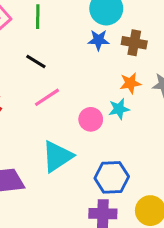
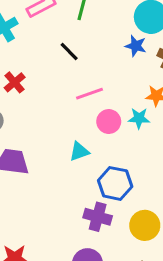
pink line: (47, 97) -> (89, 94), moved
cyan triangle: (57, 156) -> (79, 151), moved, size x0.6

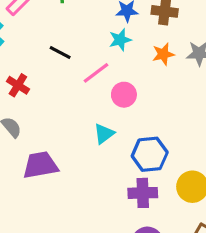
black line: (69, 52) -> (60, 53), moved
cyan star: (139, 118) -> (120, 40), moved

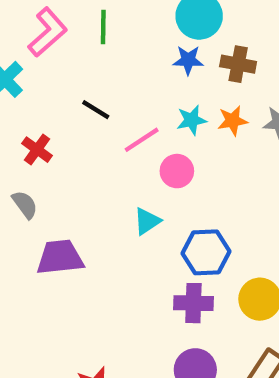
cyan star: (120, 40) -> (192, 120), moved

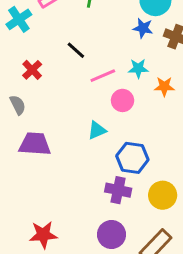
orange star: (233, 121) -> (164, 86), moved

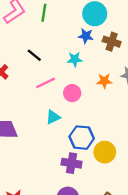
cyan star: (138, 68) -> (75, 59), moved
pink line: (103, 76) -> (45, 83), moved
yellow circle: (163, 195) -> (105, 152), moved

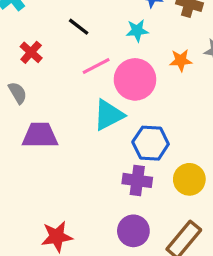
pink circle: (72, 93) -> (135, 79), size x1.6
cyan triangle: (53, 117) -> (109, 115), size x1.5
yellow circle: (105, 152) -> (189, 179), moved

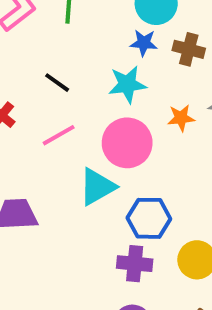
cyan star: (137, 31) -> (127, 84), size x1.4
pink line: (96, 66) -> (59, 135), moved

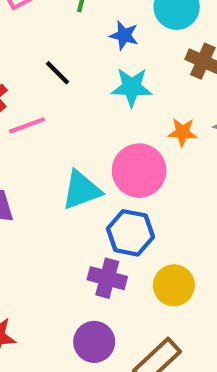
blue star: (144, 43) -> (124, 35), moved
pink line: (59, 135) -> (27, 125), moved
pink circle: (127, 143) -> (139, 171), moved

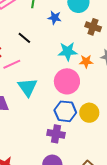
cyan star: (132, 87) -> (68, 51), moved
cyan triangle: (81, 190) -> (28, 87), moved, turned -40
yellow circle: (174, 285) -> (89, 113), moved

